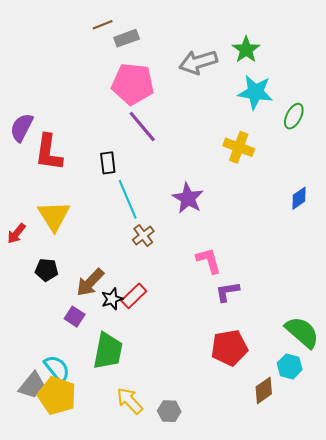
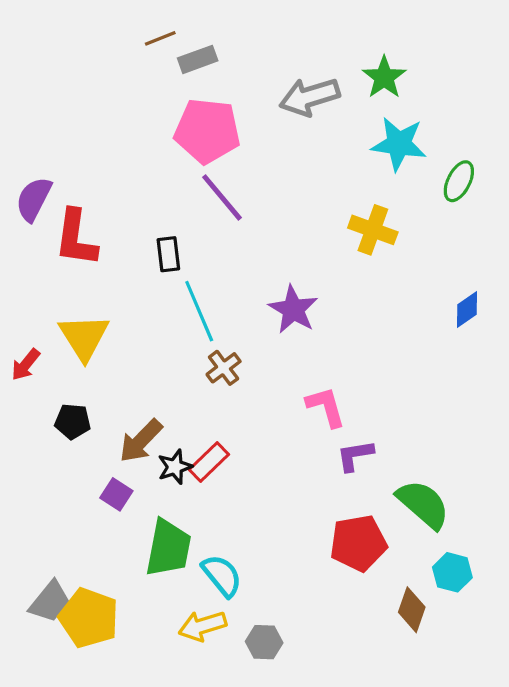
green semicircle: (302, 332) -> (423, 504), moved
cyan semicircle: (57, 369) -> (222, 576), moved
brown diamond: (264, 390) -> (412, 610), turned -36
yellow arrow: (130, 401) -> (202, 626), turned -64

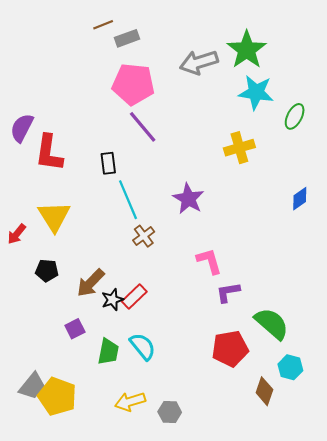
green star: (384, 77) -> (247, 50), size x1.4
yellow cross: (373, 230) -> (239, 148), turned -36
purple square: (116, 494) -> (75, 329), moved, turned 30
green trapezoid: (168, 548) -> (108, 352), size x0.7
cyan semicircle: (222, 576) -> (143, 346), moved

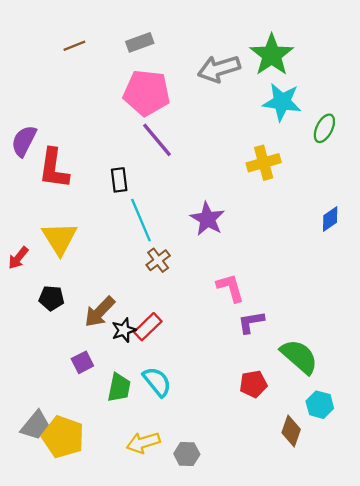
brown line: (103, 25) -> (74, 46), moved
red pentagon: (230, 349) -> (253, 384), size x0.7

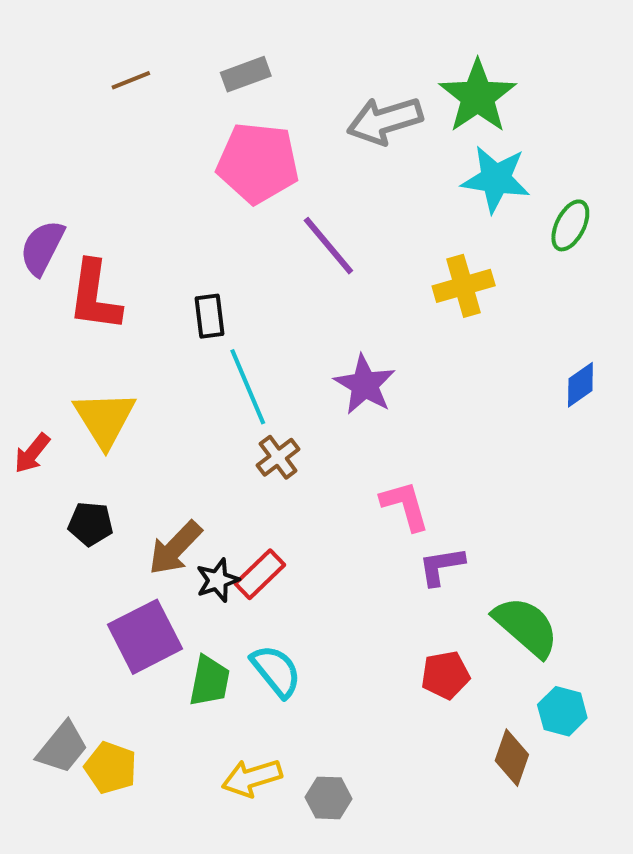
purple line: (157, 140) -> (328, 246), moved
purple square: (82, 362) -> (145, 637), size x1.8
yellow pentagon: (63, 437) -> (111, 768), size x0.7

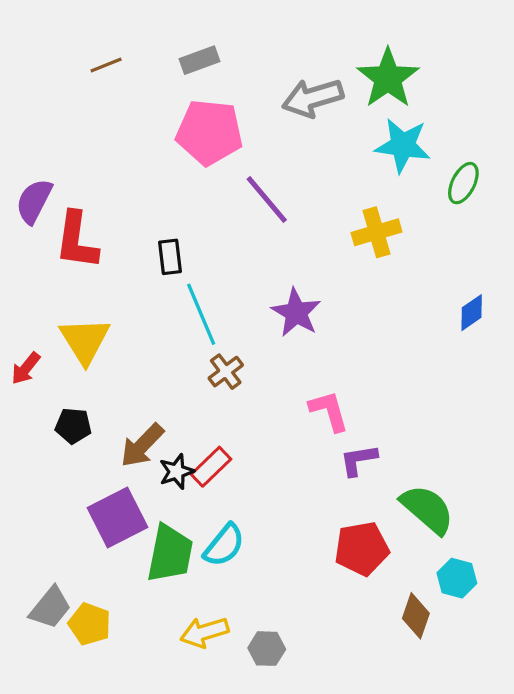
cyan semicircle: (276, 671) -> (224, 545), turned 78
red pentagon: (445, 675) -> (362, 549), size x1.4
green trapezoid: (209, 681) -> (170, 554), size x1.4

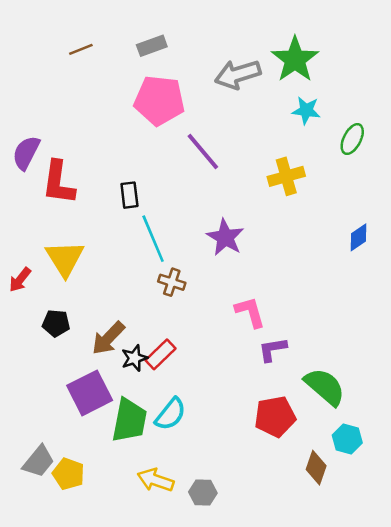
cyan star: (403, 145) -> (306, 110), size x0.7
brown cross: (226, 372) -> (172, 282), turned -35
yellow arrow: (204, 632) -> (156, 480), turned 36

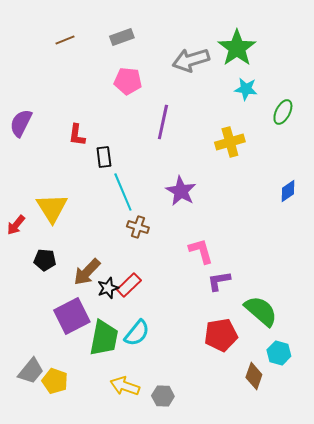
pink pentagon: (159, 100) -> (128, 81), size x0.7
purple line: (203, 151) -> (163, 122), turned 52
red L-shape: (58, 183) -> (77, 135), moved, size x0.6

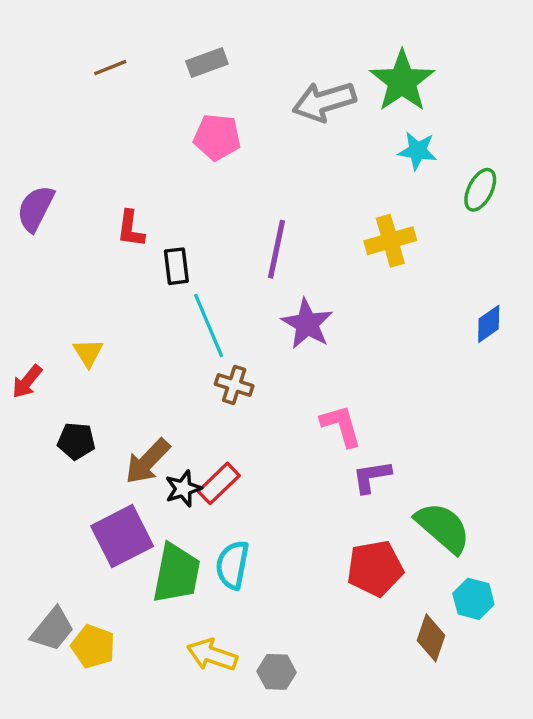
purple line: (163, 122) -> (277, 249), moved
yellow triangle: (52, 208) -> (88, 353), size x0.6
cyan semicircle: (137, 333) -> (232, 565), turned 152

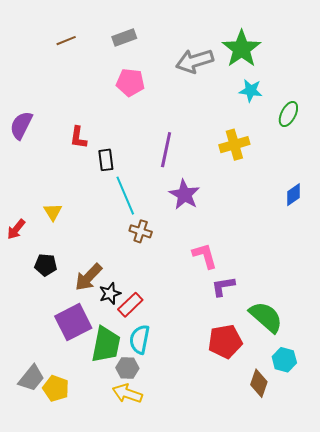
red rectangle: (219, 483) -> (130, 305), moved
gray hexagon: (277, 672) -> (127, 368), moved

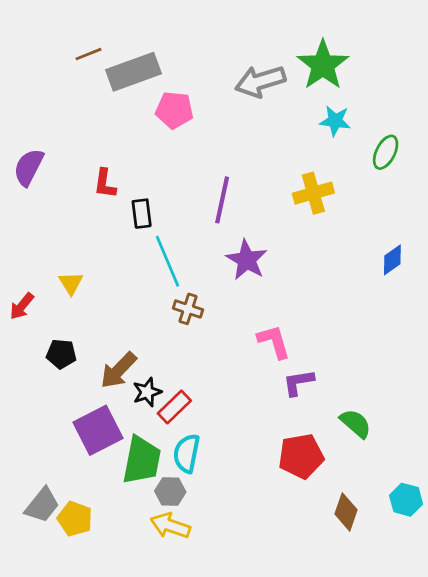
gray rectangle: (124, 38) -> (133, 72), moved, size x1.6
green semicircle: (266, 317) -> (356, 423), size x0.7
cyan hexagon: (284, 360) -> (406, 500), moved

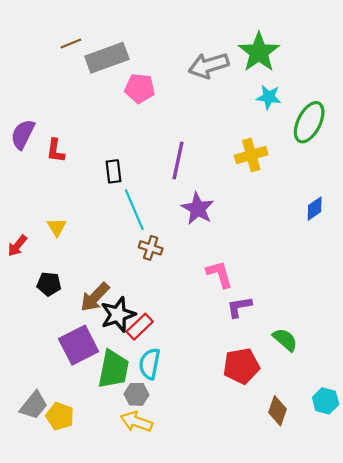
green ellipse: (386, 152) -> (309, 122), size x1.5
red L-shape: (105, 184) -> (56, 151), moved
black star: (147, 392) -> (118, 315), size x1.5

